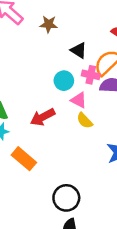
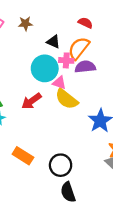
cyan circle: (64, 81) -> (45, 68), size x1.6
yellow semicircle: (85, 121) -> (67, 99), size x1.6
orange rectangle: (24, 159) -> (23, 156), moved

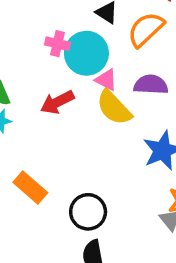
pink cross: (66, 60) -> (57, 44), moved
purple semicircle: (85, 67) -> (151, 85), moved

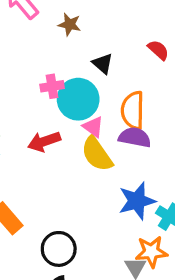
orange semicircle: (146, 29) -> (133, 110), moved, turned -54
pink cross: (57, 44) -> (52, 86), turned -30

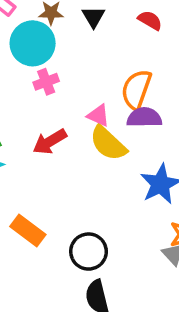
black triangle: (103, 64) -> (93, 17), moved, turned 30
cyan circle: (78, 99) -> (33, 43), moved
orange semicircle: (133, 110) -> (136, 90), turned 30

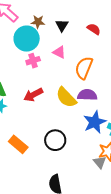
pink triangle: (98, 115) -> (59, 52), moved
purple semicircle: (144, 117) -> (87, 95), moved
black circle: (89, 252) -> (55, 140), moved

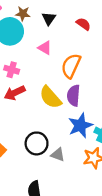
pink cross: (33, 61) -> (12, 70), moved, turned 32
purple semicircle: (87, 95) -> (73, 95), turned -90
gray triangle: (100, 162) -> (58, 155), moved, turned -32

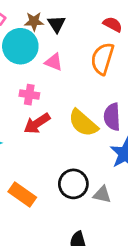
black triangle: (49, 19) -> (57, 24), moved
pink triangle: (45, 48) -> (54, 62), moved
orange semicircle: (71, 66) -> (102, 59), moved

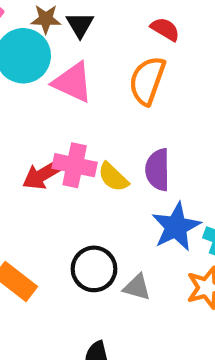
pink triangle: (54, 62) -> (73, 82), size x1.5
pink cross: (29, 95) -> (75, 165), moved, size x1.4
yellow semicircle: (83, 123) -> (113, 177), size x0.7

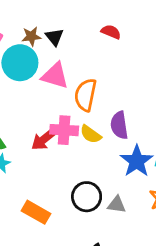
orange semicircle: (147, 81) -> (86, 95), moved

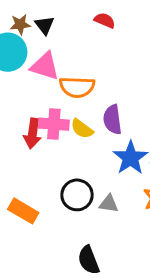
orange semicircle: (86, 95) -> (77, 87), turned -100
red arrow: (44, 139) -> (32, 133), turned -44

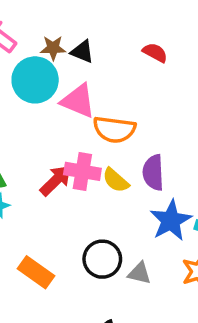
black triangle: (45, 25) -> (82, 52), turned -35
red arrow: (32, 133) -> (56, 180), turned -148

